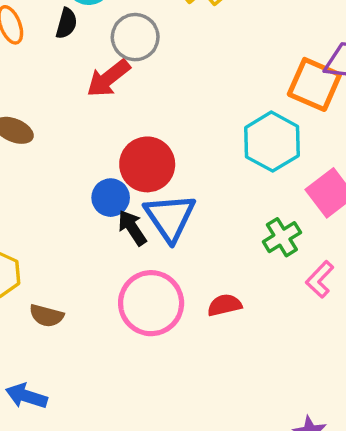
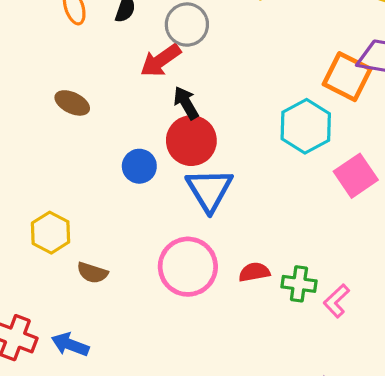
blue circle: (111, 198) -> (139, 166), moved
black arrow: (132, 228) -> (186, 103), moved
green cross: (282, 237) -> (299, 284), moved, turned 36
pink L-shape: (320, 279) -> (336, 301), moved

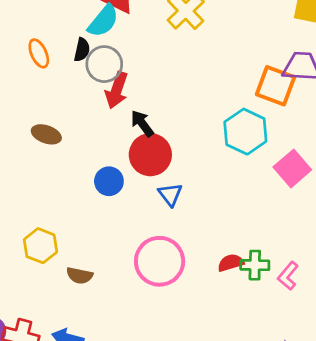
gray circle: (187, 25) -> (104, 64), moved
red arrow: (160, 61) -> (117, 90), turned -30
blue triangle: (209, 190) -> (170, 194), size x0.6
red semicircle: (254, 272) -> (231, 263), moved

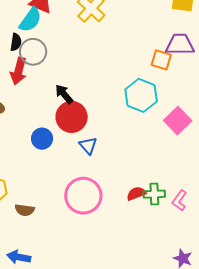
orange square: (275, 86) -> (161, 60), size x0.7
red arrow: (117, 90) -> (18, 71), moved

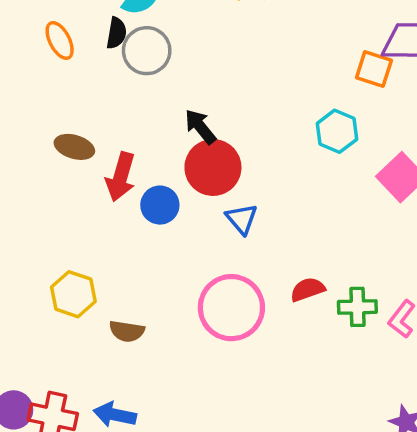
red arrow: (18, 71) -> (121, 177), moved
cyan hexagon: (141, 95) -> (337, 131), size x0.7
red semicircle: (136, 193) -> (308, 289), moved

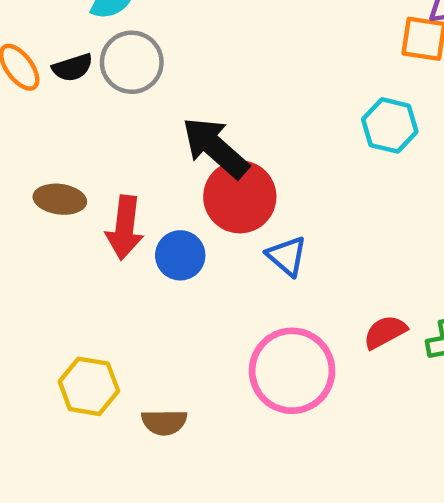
black semicircle: (116, 33) -> (72, 68), moved, turned 72
black arrow: (200, 127) -> (215, 148), size x1.5

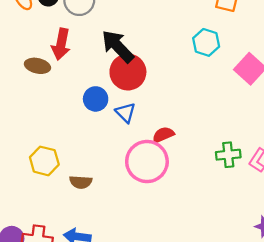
red arrow: (125, 228) -> (61, 44), moved
blue triangle: (287, 256) -> (126, 113), moved
red semicircle: (385, 332) -> (163, 135), moved

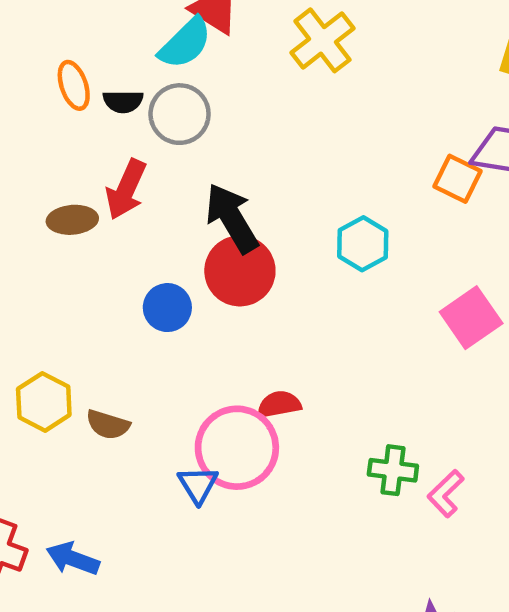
cyan hexagon: (206, 42) -> (363, 244), moved
brown ellipse: (37, 66) -> (72, 220), turned -30
blue triangle: (126, 113) -> (198, 485), moved
brown semicircle: (81, 182) -> (108, 425), moved

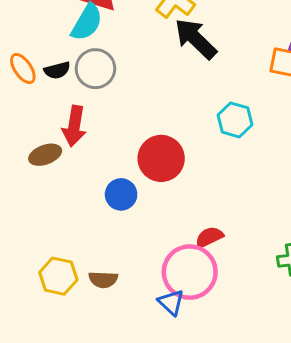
black arrow: (232, 218) -> (196, 39), moved

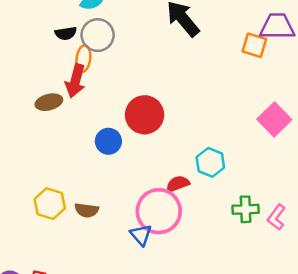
orange ellipse: (23, 69) -> (83, 59), moved, turned 35
cyan hexagon: (235, 120) -> (210, 162), moved

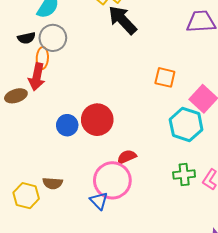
orange square: (254, 45) -> (165, 77), moved
red circle: (145, 115) -> (97, 120), moved
cyan hexagon: (210, 162) -> (186, 125), moved, size x1.4
yellow hexagon: (50, 204) -> (26, 196), moved

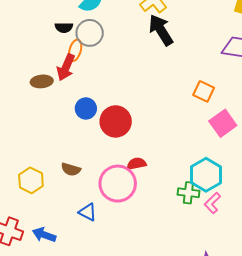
orange square: (165, 77) -> (204, 91), moved
blue circle: (67, 125) -> (86, 108), moved
cyan hexagon: (186, 125) -> (206, 175), moved
brown semicircle: (53, 183) -> (71, 169), moved
blue triangle: (99, 201) -> (88, 212), moved, turned -30

